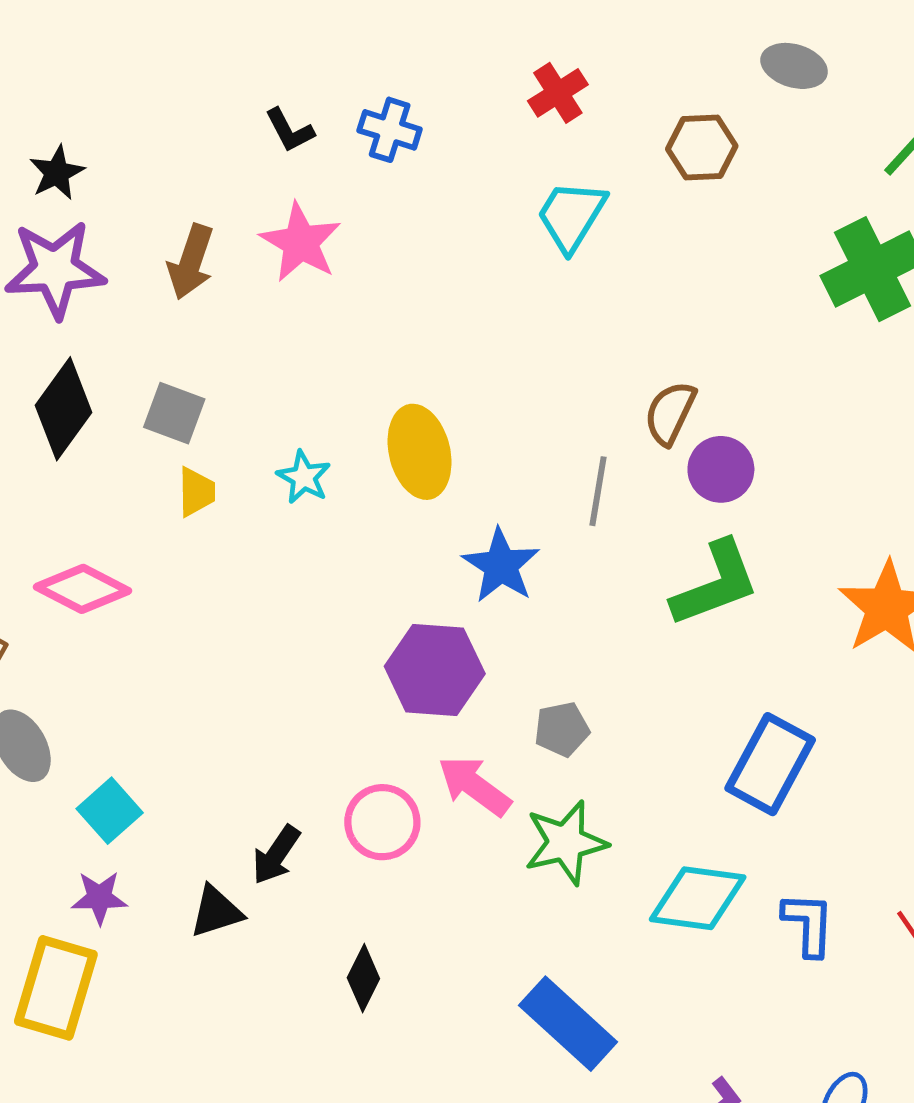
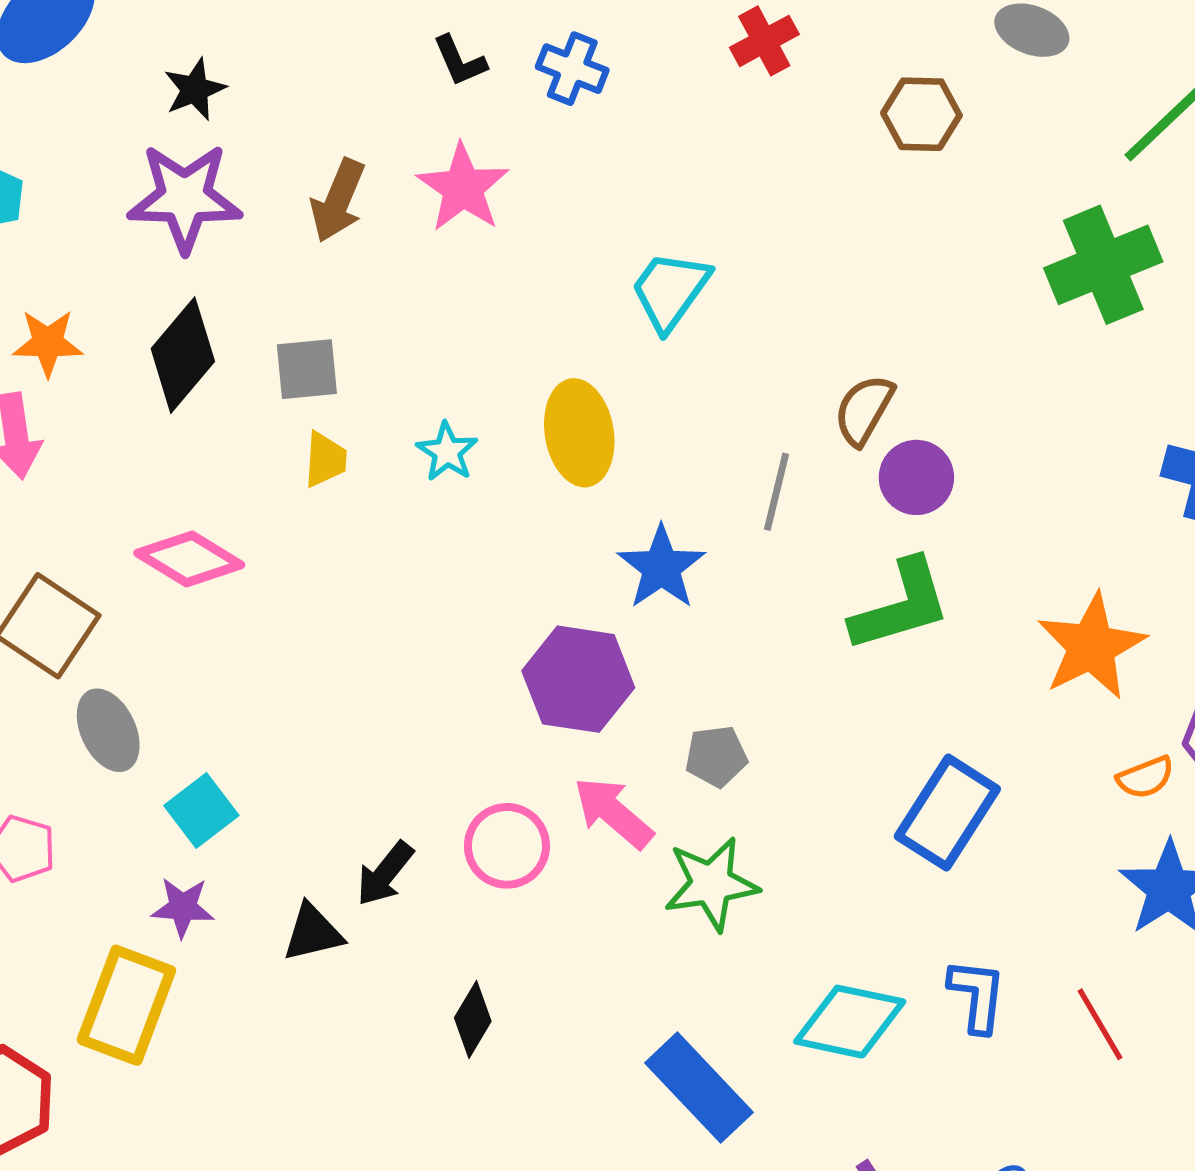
cyan trapezoid: (571, 216) -> (670, 291), moved
gray square: (174, 413) -> (307, 369), turned -30
cyan diamond: (698, 898) -> (850, 1022), moved

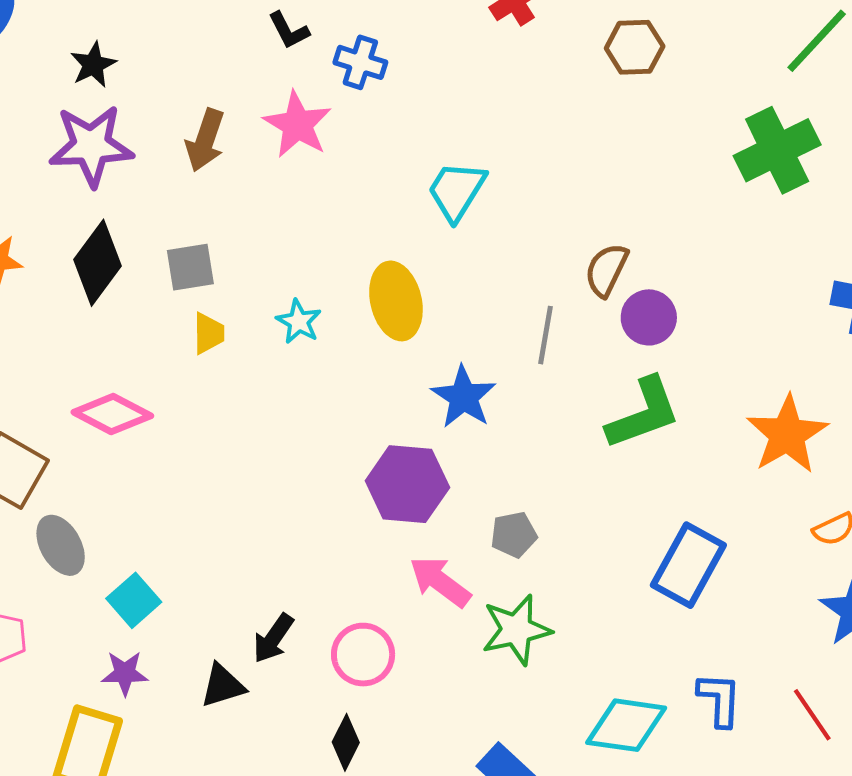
blue cross: (572, 69) -> (360, 62), moved
pink circle: (507, 846) -> (363, 655), moved

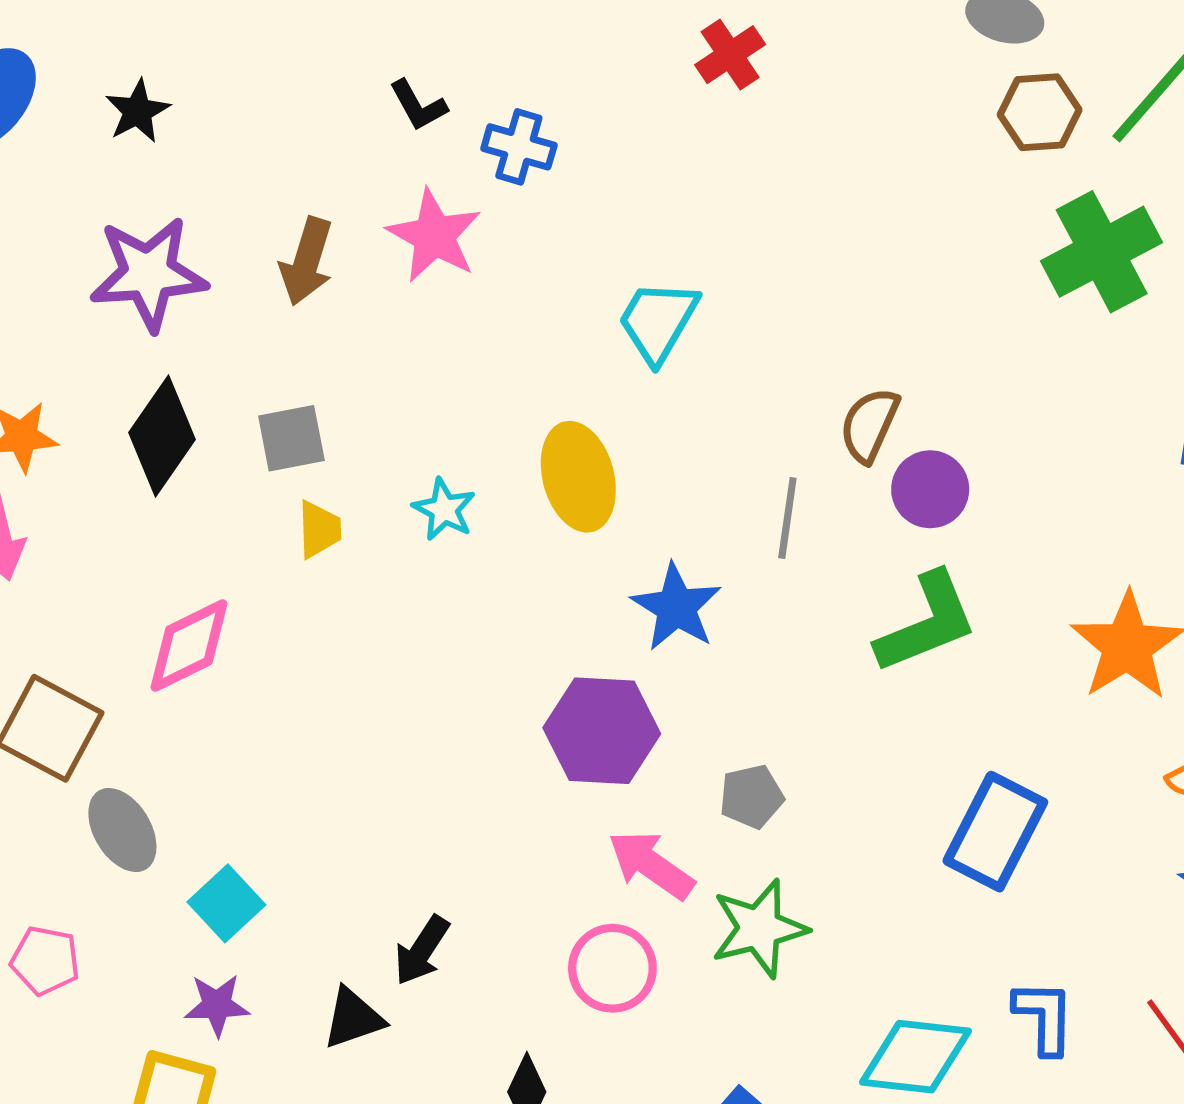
brown hexagon: (635, 47) -> (1040, 112), moved
black star: (93, 65) -> (138, 111), moved
pink diamond: (112, 414) -> (189, 645), turned -52
pink circle: (363, 655) -> (612, 968), moved

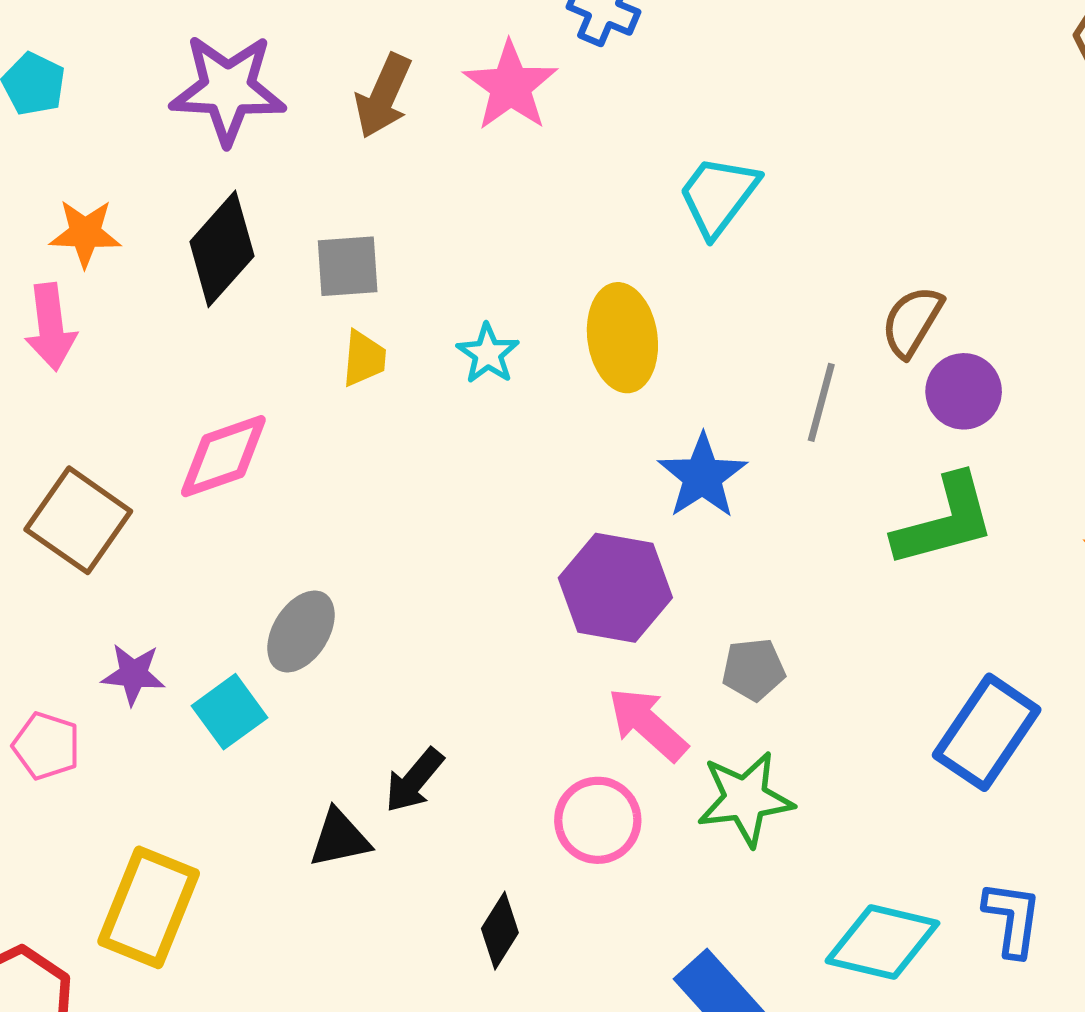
gray ellipse: (122, 830) -> (301, 631), moved, turned 56
purple star: (217, 1005) -> (133, 674), moved

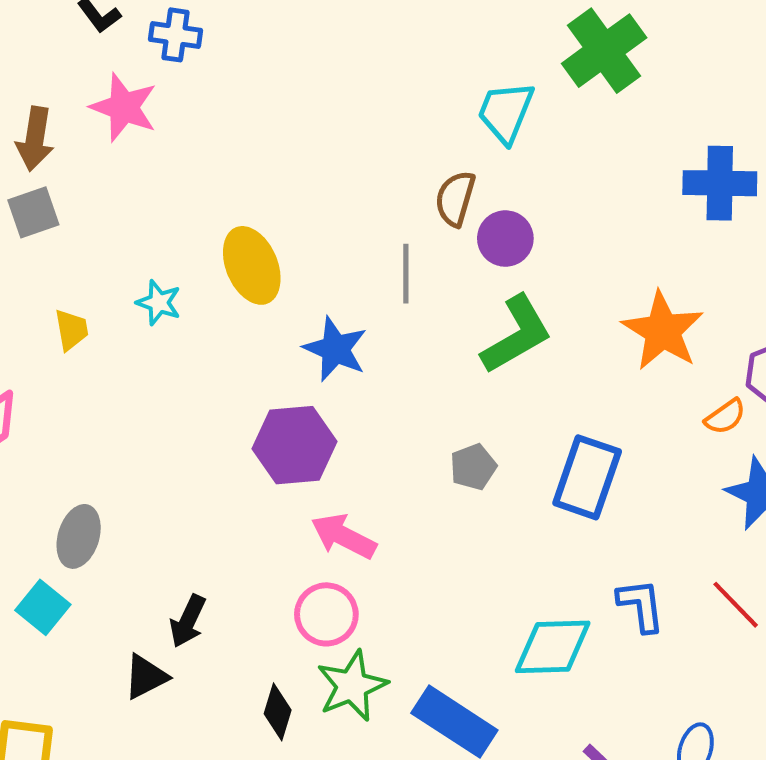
cyan trapezoid: (718, 196) -> (506, 112), moved
gray square: (348, 266) -> (33, 212), moved
gray pentagon: (753, 669) -> (473, 467), moved
green star: (745, 799) -> (352, 686), moved

